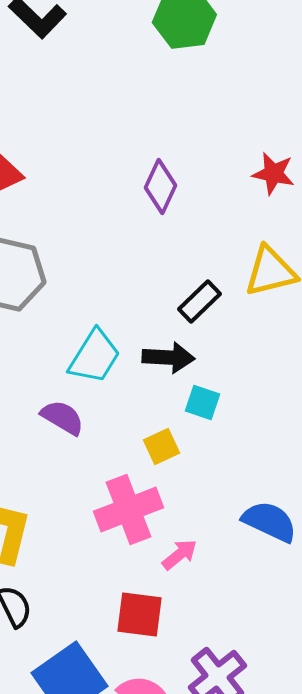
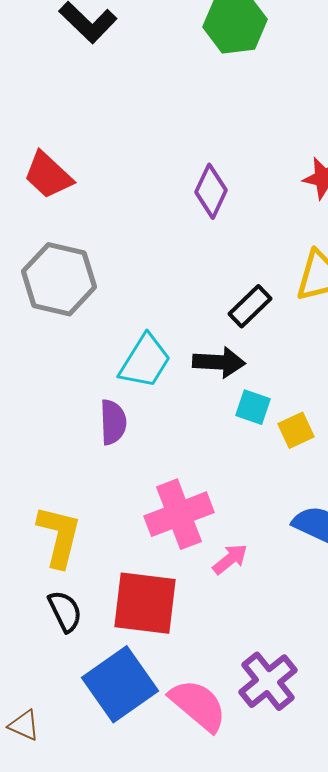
purple semicircle: (62, 417) -> (113, 422), turned 57
yellow square: (161, 446) -> (296, 430), moved
red square: (139, 614) -> (145, 603), moved, size x1.4

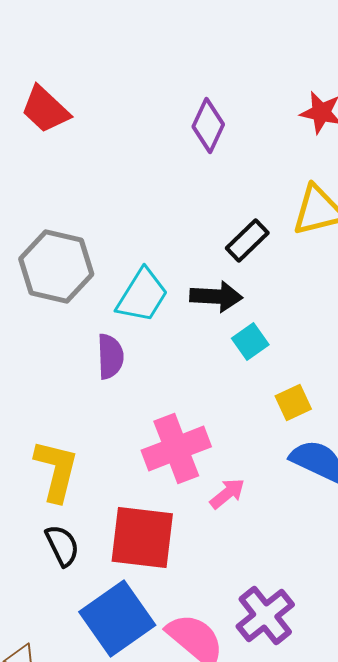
gray hexagon: (59, 279) -> (56, 266), moved
cyan square: (253, 407) -> (250, 342), turned 36
yellow square: (296, 430) -> (293, 402), moved

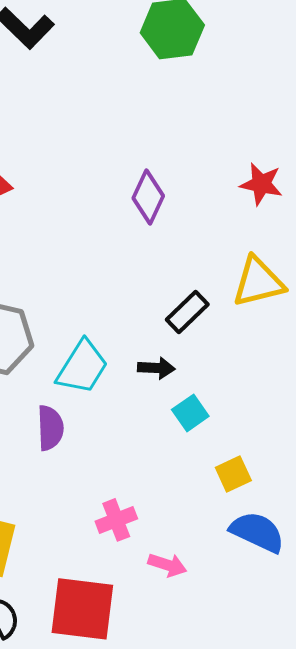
black arrow: (216, 296) -> (156, 368), size x0.7
pink cross: (176, 448) -> (116, 520), size x0.6
pink arrow: (227, 494) -> (167, 565), turned 57

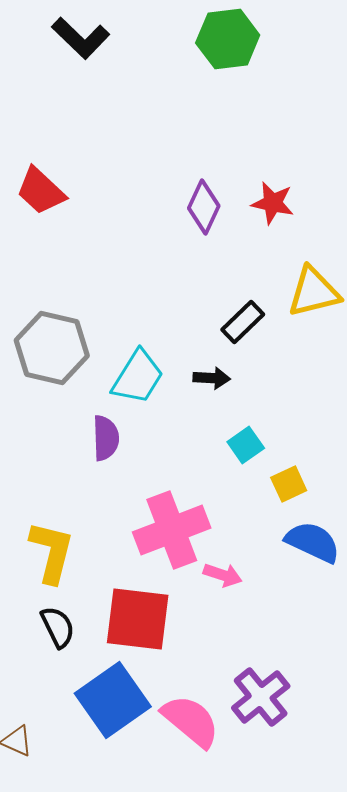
red star: (261, 184) -> (273, 203), moved
cyan square: (190, 413) -> (246, 445), moved
pink cross: (116, 520) -> (172, 530), size x1.8

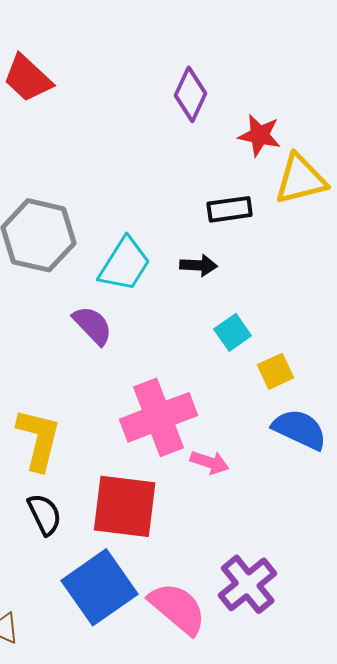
red star: (273, 203) -> (260, 135), moved
black rectangle: (243, 322) -> (230, 209), turned 36
purple semicircle: (106, 438) -> (93, 325), turned -42

